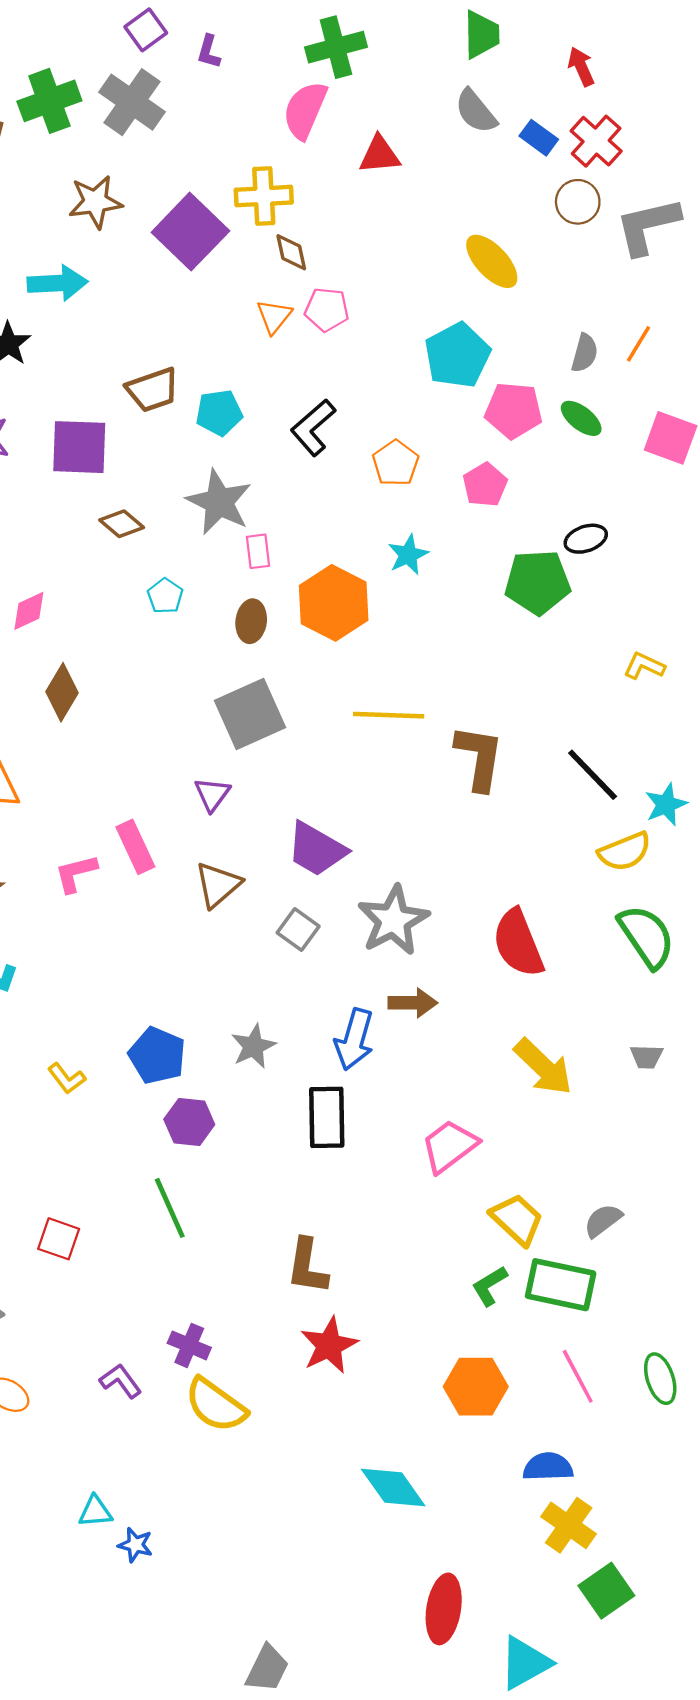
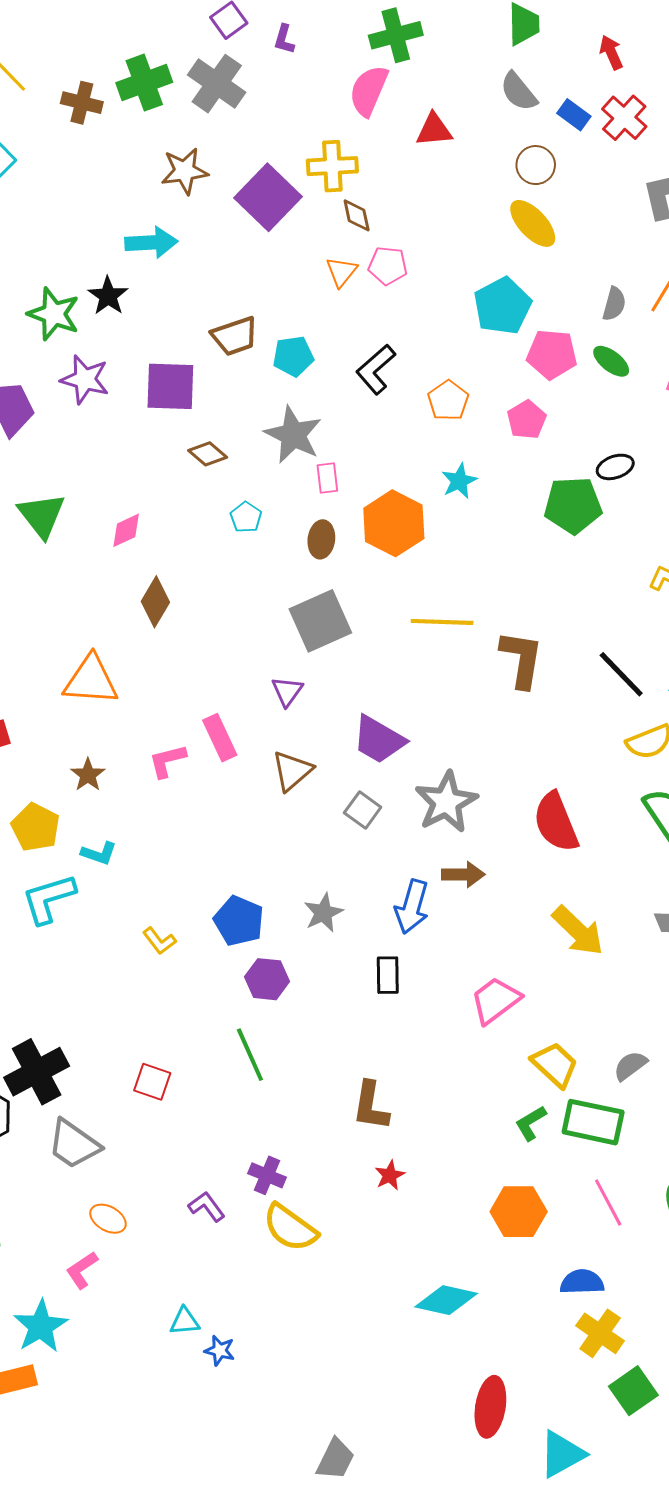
brown circle: (578, 202) -> (536, 165), moved
black rectangle: (327, 1117) -> (388, 975), size x0.7
red star: (329, 1345) -> (390, 1175), size x0.6
cyan diamond: (393, 1487) -> (446, 1300), turned -42

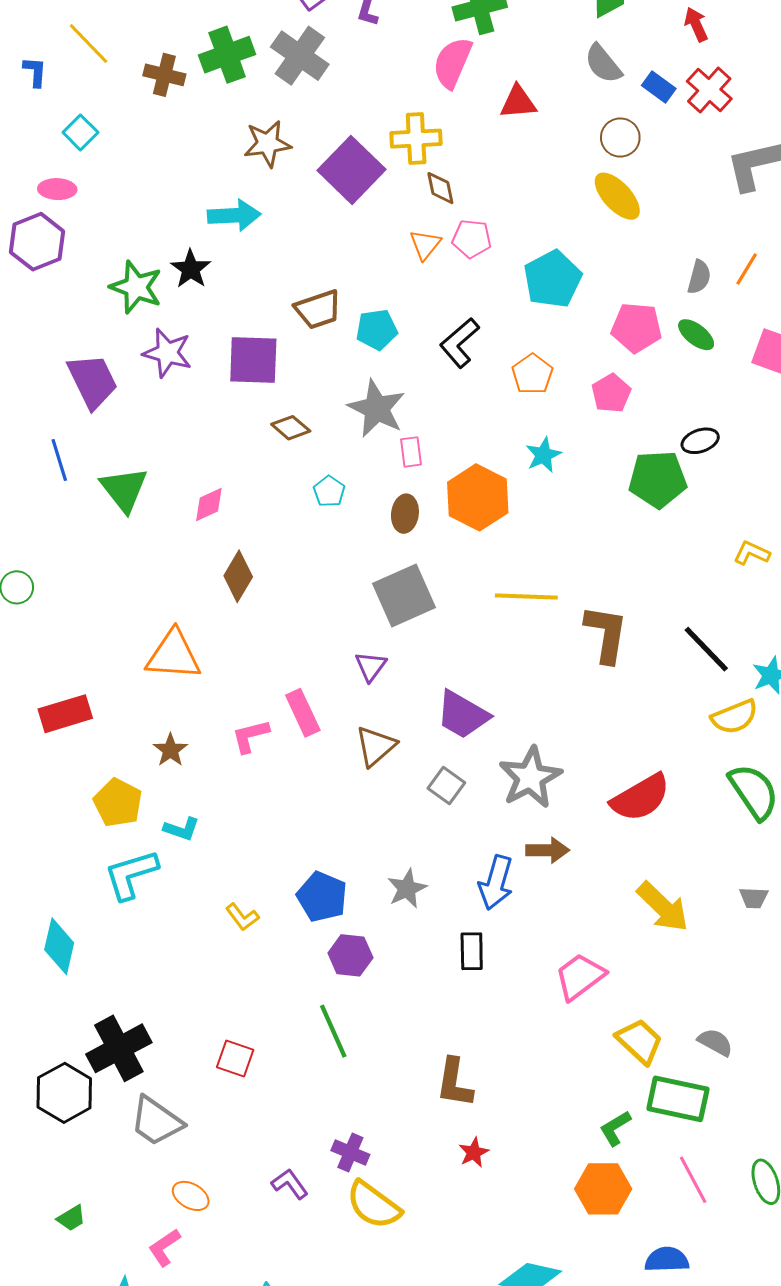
cyan pentagon: (502, 306) -> (553, 279), moved
red semicircle: (556, 822) -> (641, 798), turned -98
gray semicircle: (630, 1066) -> (715, 1042), turned 66
green L-shape: (531, 1123) -> (615, 1128), moved

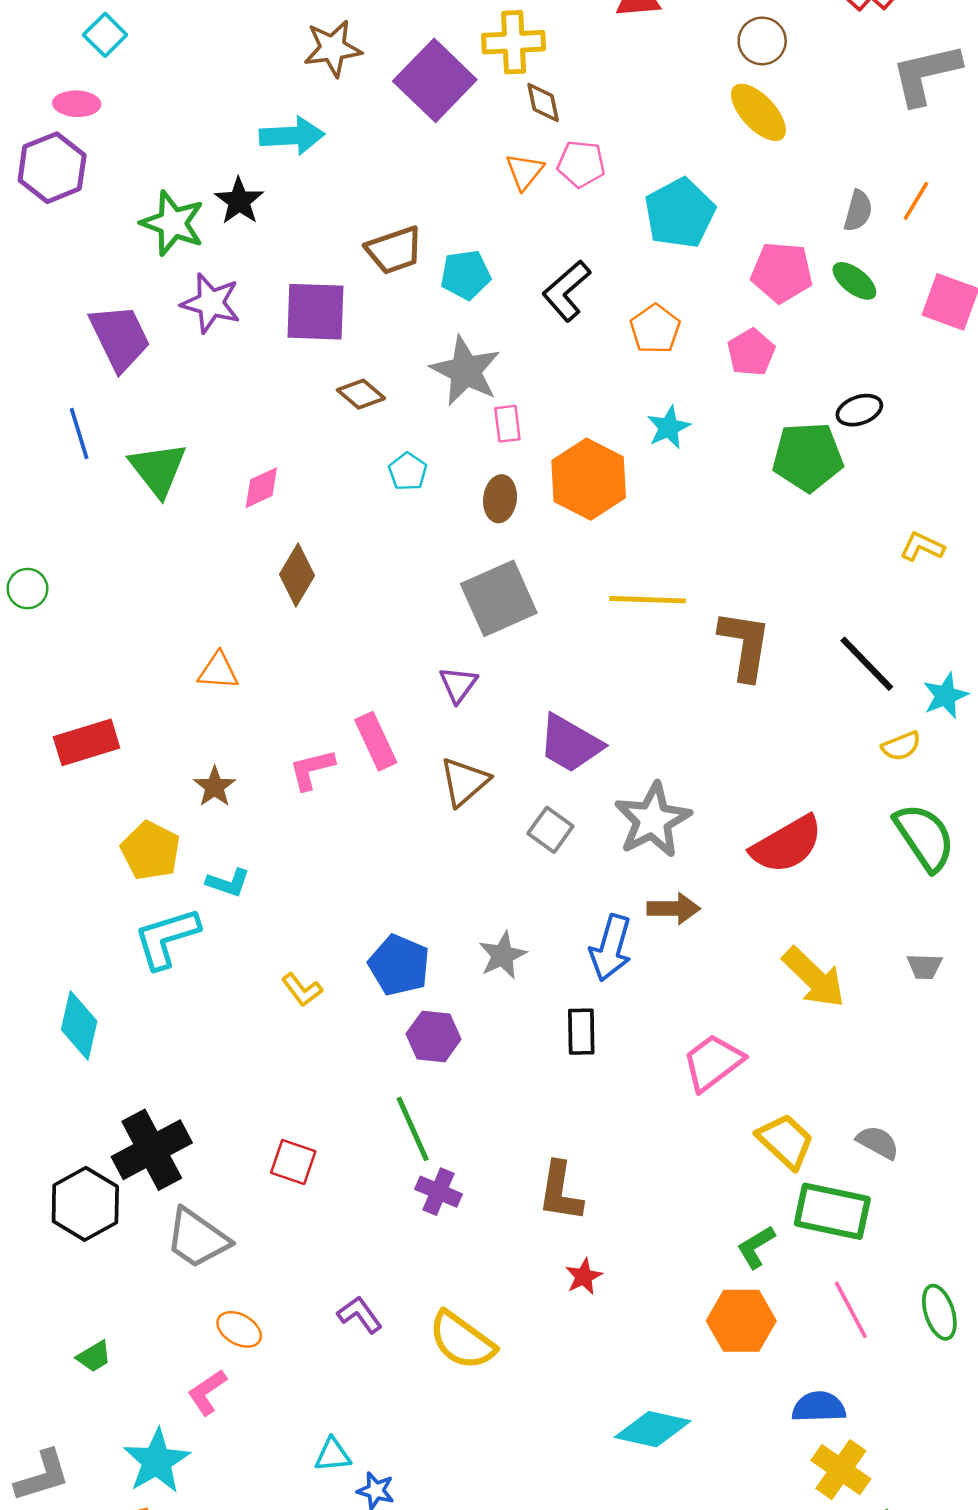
orange triangle: (173, 655) -> (218, 671), size x0.6
yellow semicircle: (735, 717) -> (901, 746), size x0.7
purple cross: (350, 1152) -> (438, 1192), moved

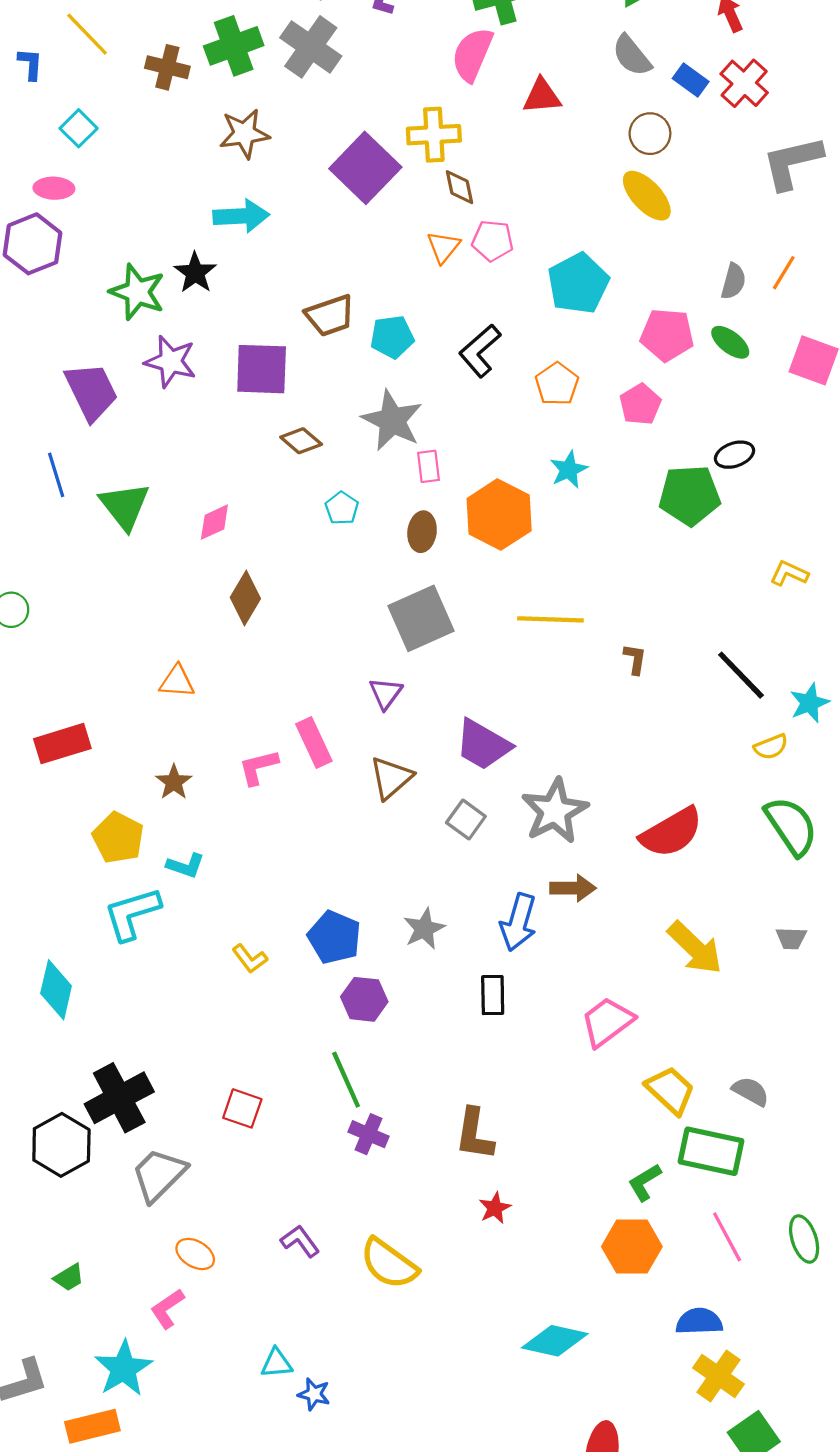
brown star: (333, 48) -> (244, 134), moved
brown L-shape: (745, 645) -> (635, 659), size x0.5
gray trapezoid: (197, 1238) -> (159, 1175), turned 100

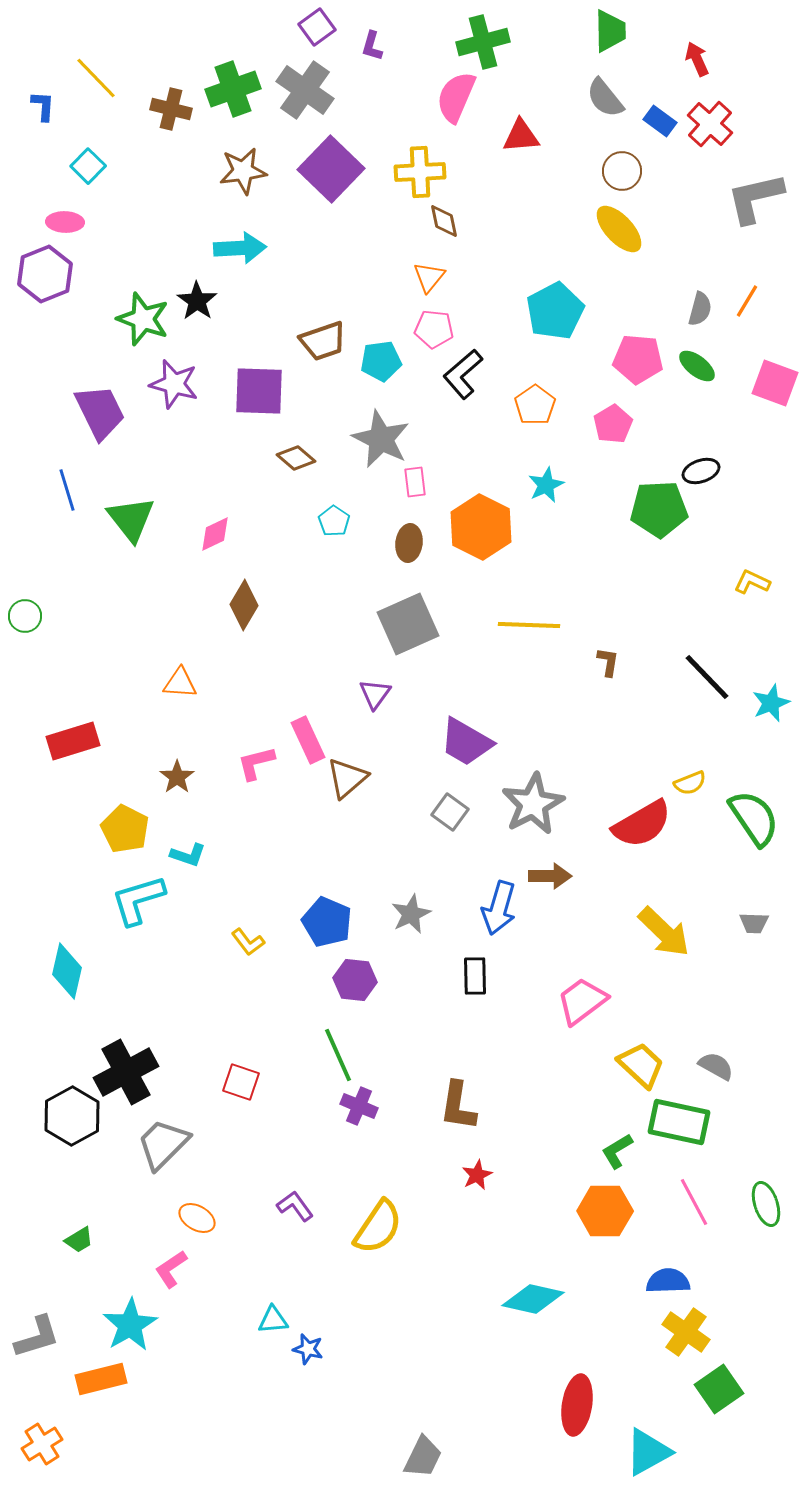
purple square: (365, 168) -> (331, 169), moved
pink pentagon: (493, 241) -> (434, 329), moved
yellow semicircle: (771, 747) -> (690, 783), moved
brown triangle: (391, 778) -> (347, 778), moved
yellow semicircle: (389, 1264) -> (378, 1227), turned -92

